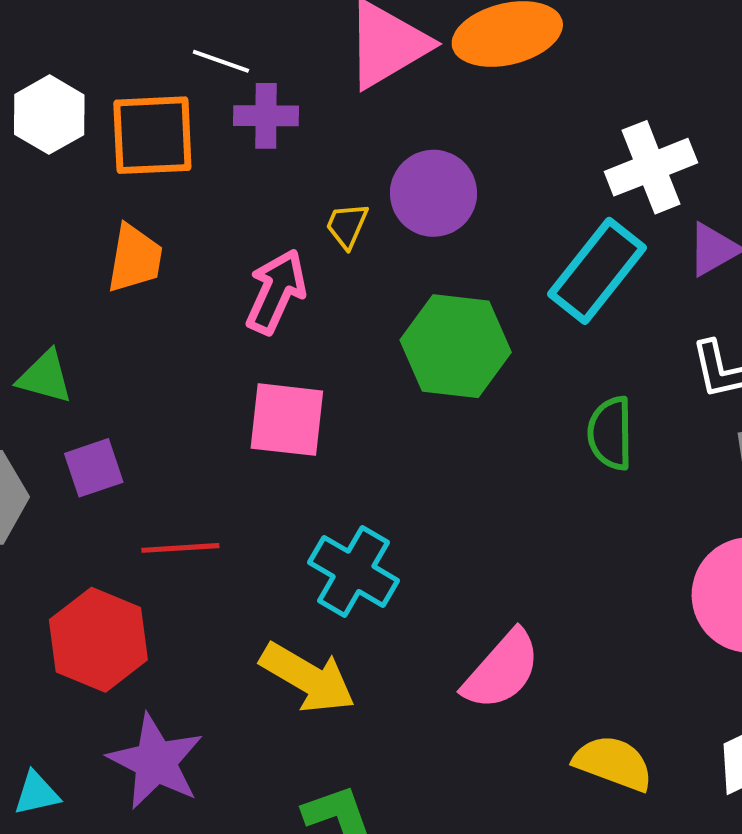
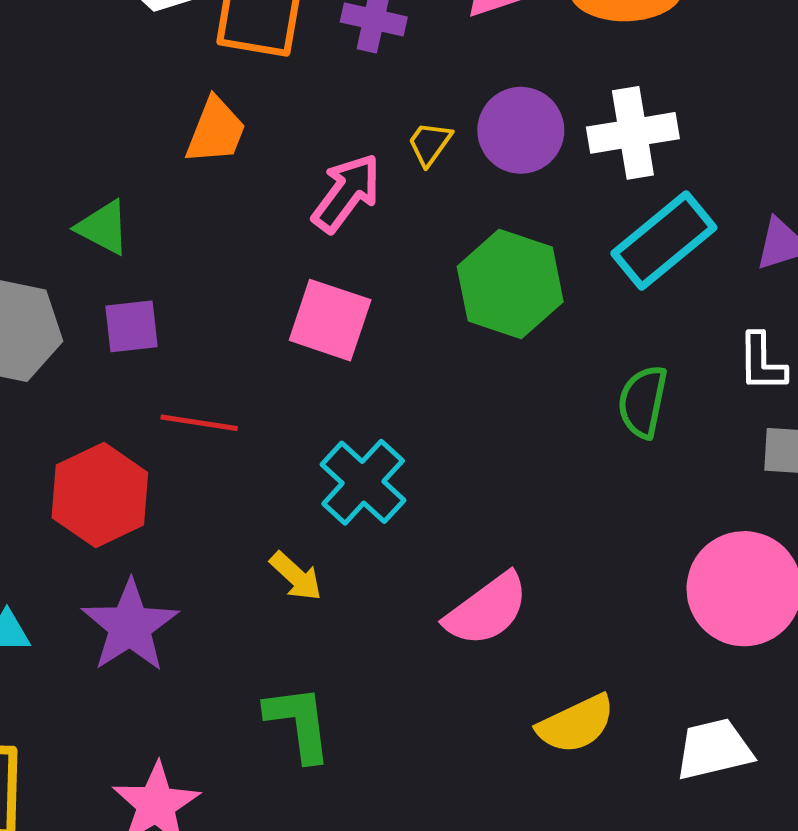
white cross: (651, 167) -> (633, 133), moved
yellow arrow: (308, 678) -> (296, 576), size x0.6
yellow semicircle: (613, 763) -> (576, 724), turned 122

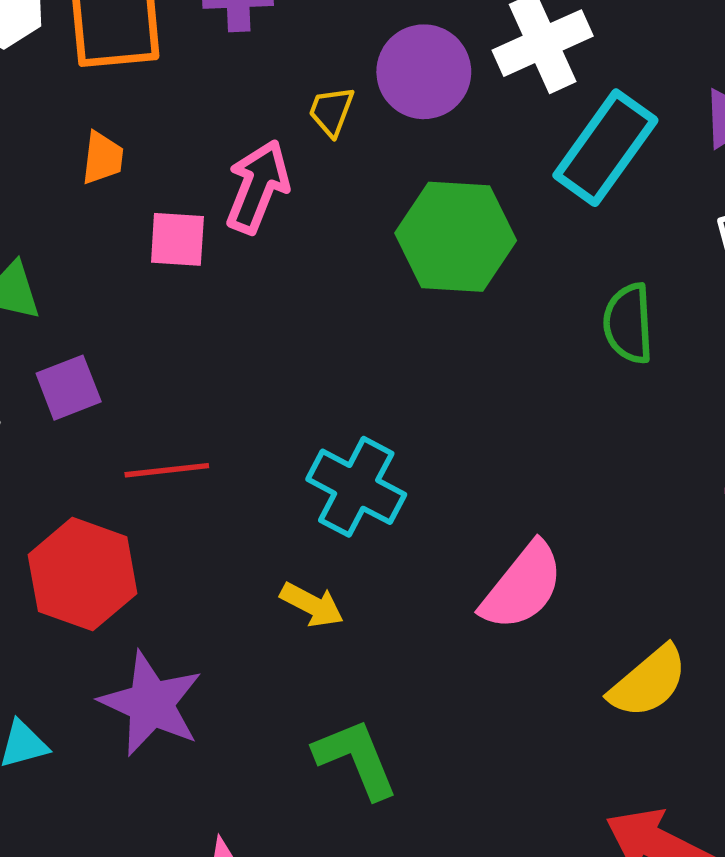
orange trapezoid: (216, 131) -> (103, 158), size x0.7
pink square: (330, 320) -> (177, 239), moved, size x0.7

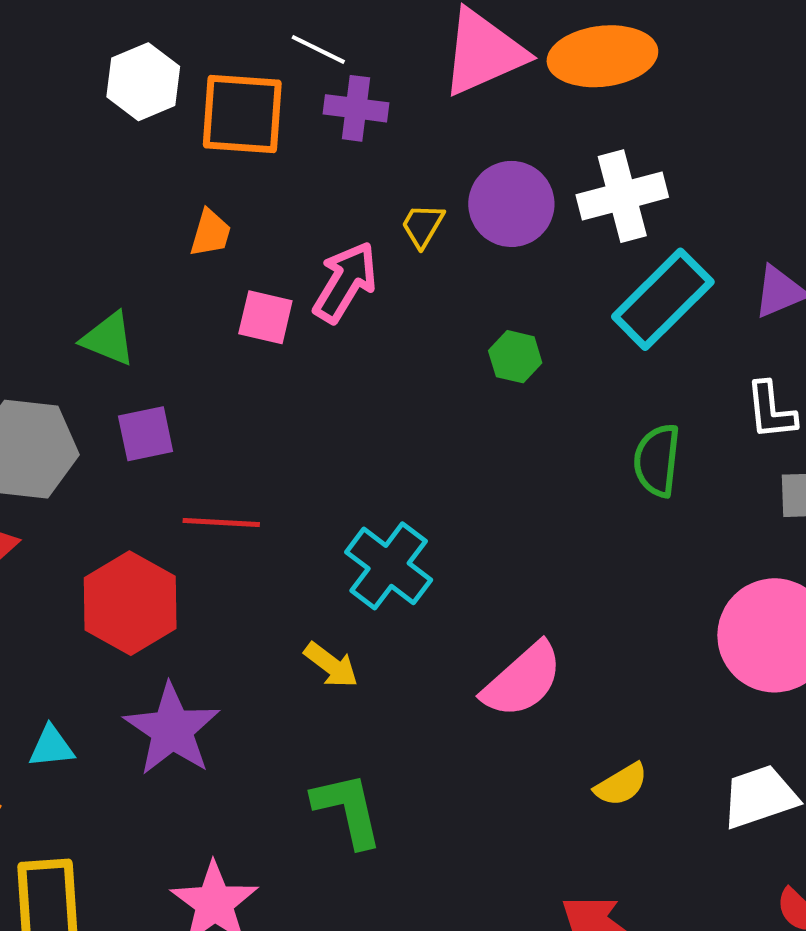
green hexagon: (456, 237) -> (515, 357), size x0.5
yellow semicircle: (648, 682) -> (621, 785), size x0.7

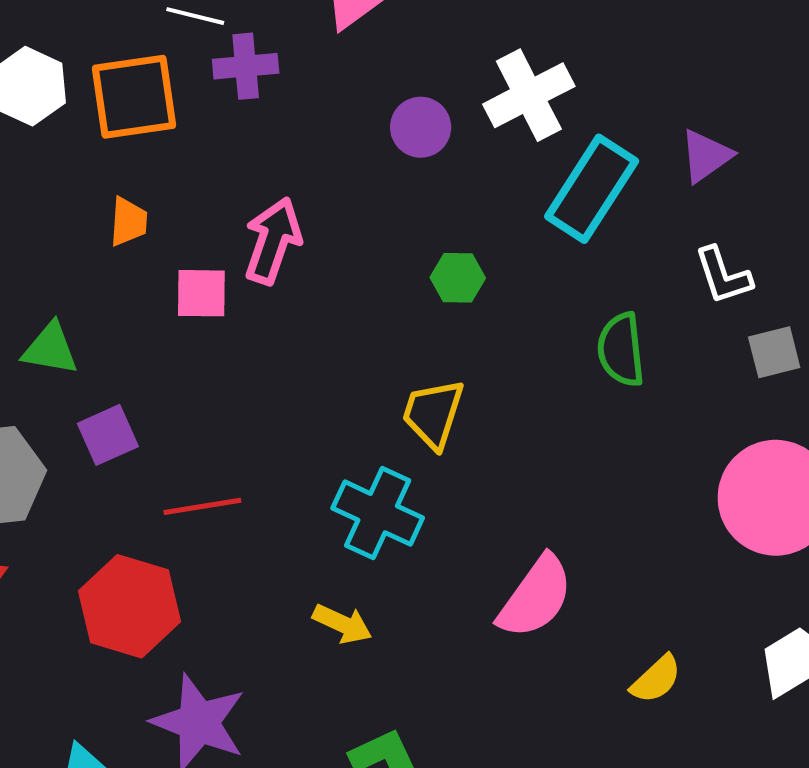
purple circle: (511, 204) -> (421, 127), size x0.7
yellow trapezoid: (423, 226) -> (433, 414), moved, size x1.5

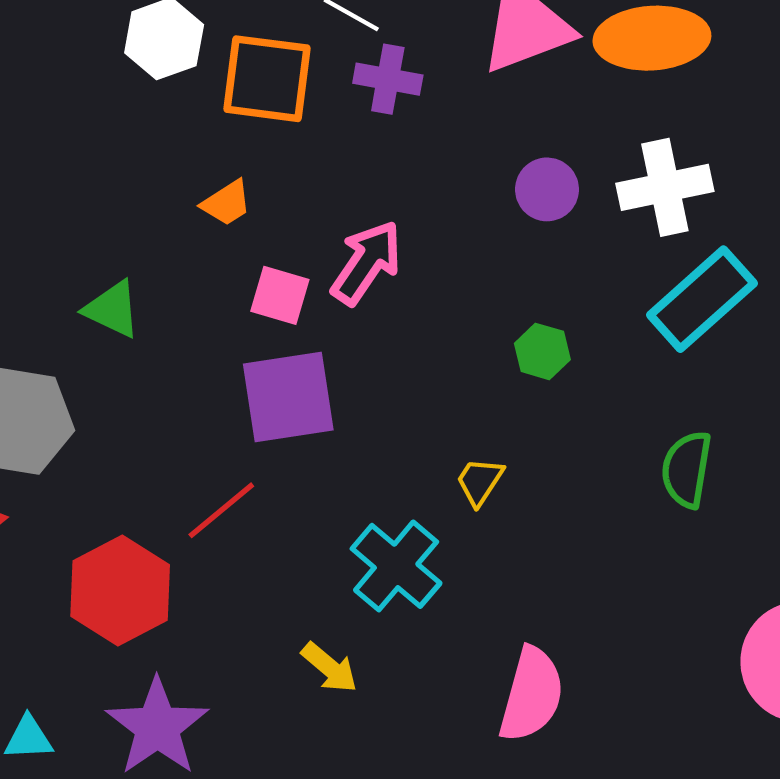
orange trapezoid: (128, 222) -> (226, 203), turned 38
yellow trapezoid: (433, 414) -> (480, 481), size x0.7
purple square: (108, 435) -> (288, 397), moved, size x1.6
red line: (202, 506) -> (221, 510), turned -46
pink semicircle: (535, 597) -> (531, 695), turned -36

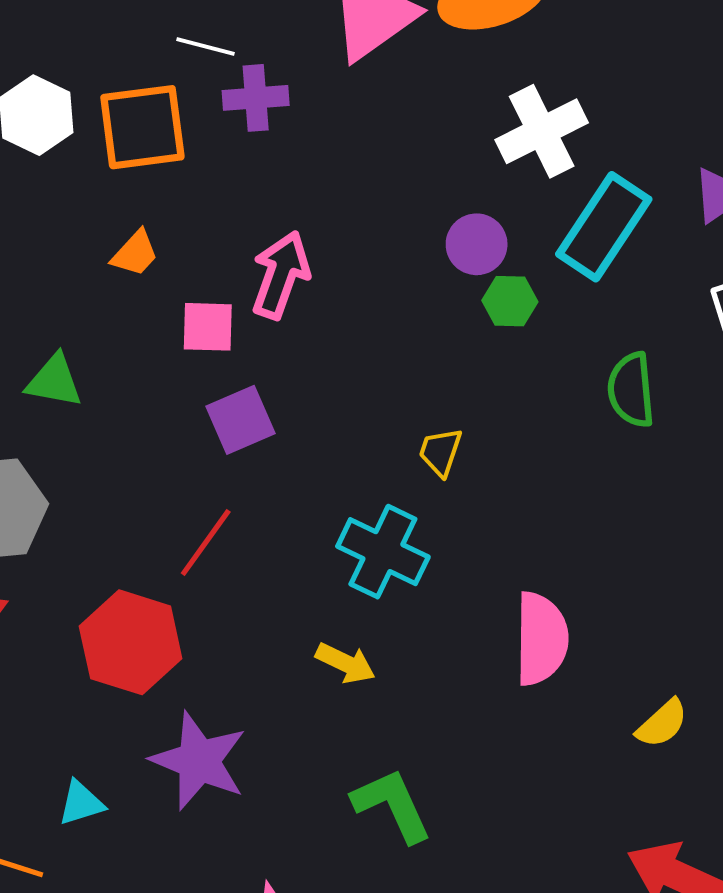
purple circle: (547, 189) -> (477, 244), moved
green hexagon: (542, 351) -> (510, 301), moved
purple square: (288, 397) -> (240, 420), size x0.7

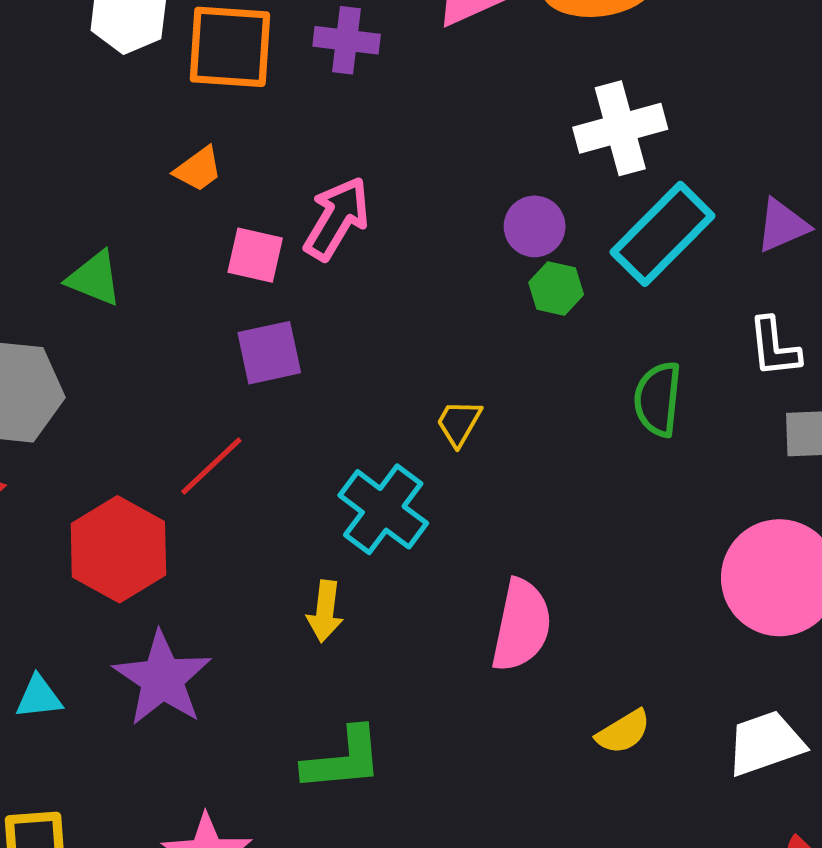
yellow arrow: (346, 663) -> (325, 611), turned 60
green L-shape: (392, 805) -> (343, 759), turned 98

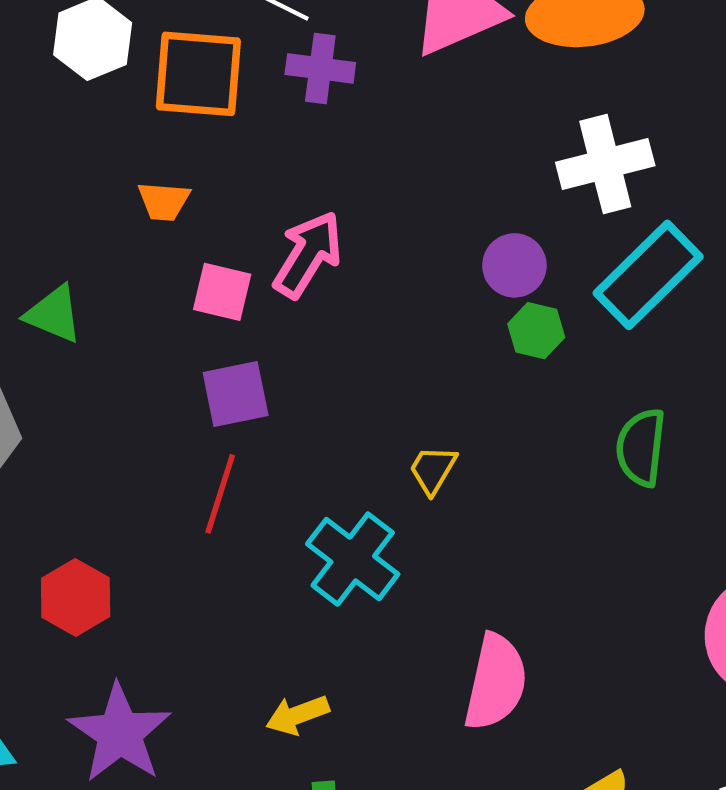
orange trapezoid: (198, 169) -> (164, 201), turned 40
red line: (211, 466) -> (220, 494), moved, turned -30
red hexagon: (118, 549) -> (76, 597), size x0.7
yellow arrow: (325, 611) -> (297, 715), moved, turned 62

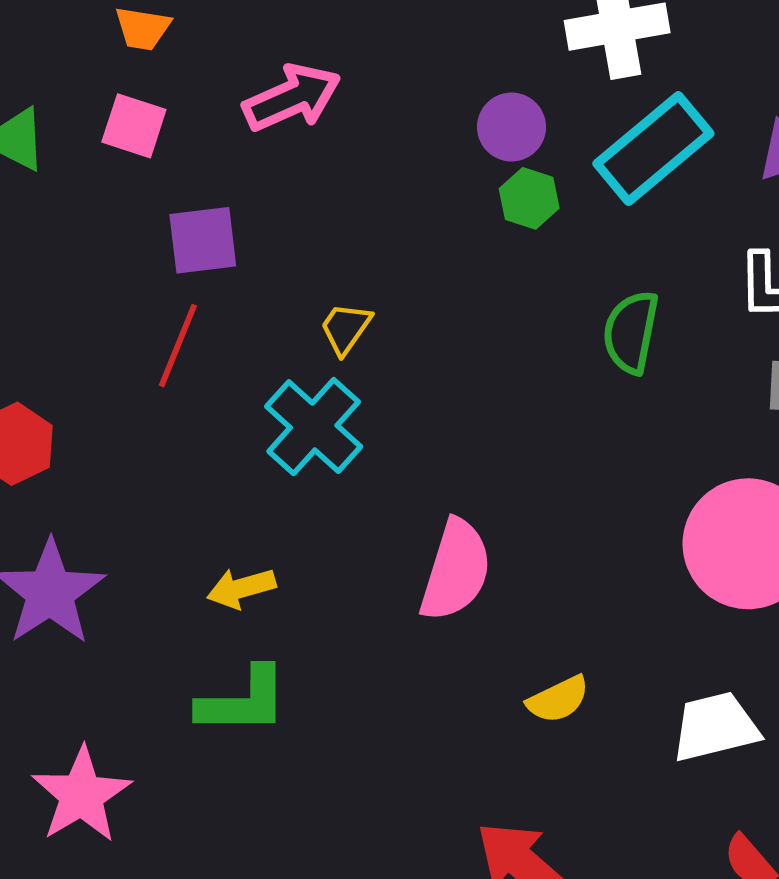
pink arrow: (308, 255) -> (292, 98), turned 30
pink square: (222, 292) -> (134, 126), moved
yellow trapezoid: (433, 470) -> (346, 328), moved

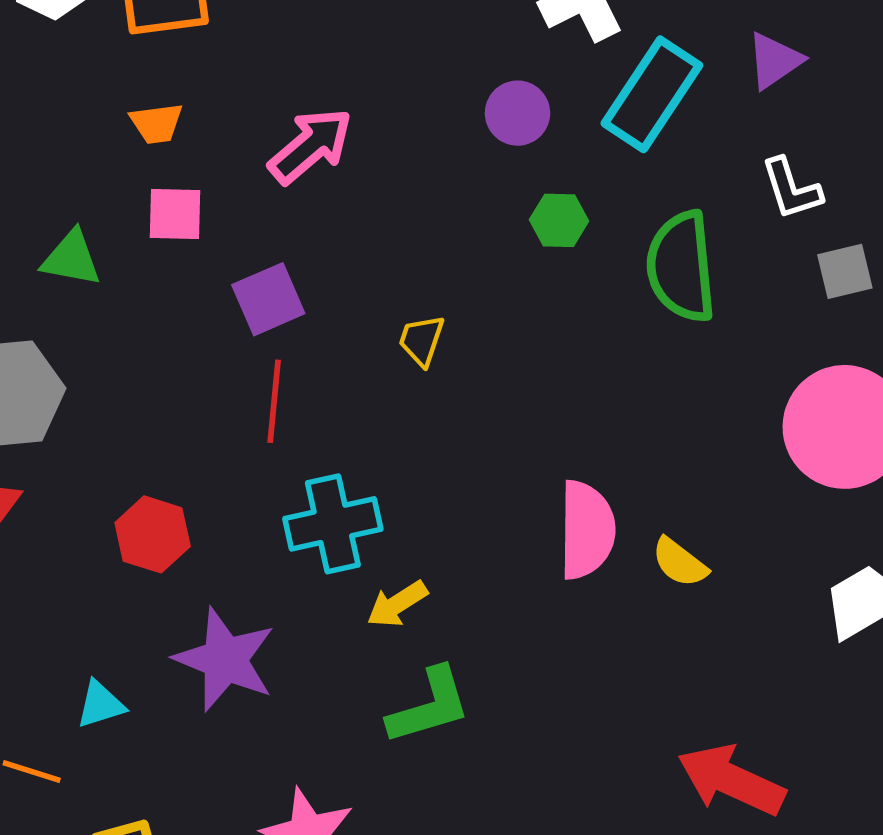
green hexagon: (529, 198) -> (559, 220), moved
green semicircle: (631, 332) -> (681, 267), size x1.4
cyan cross: (314, 427) -> (333, 524), moved, turned -38
yellow semicircle: (558, 699) -> (680, 563), moved, turned 80

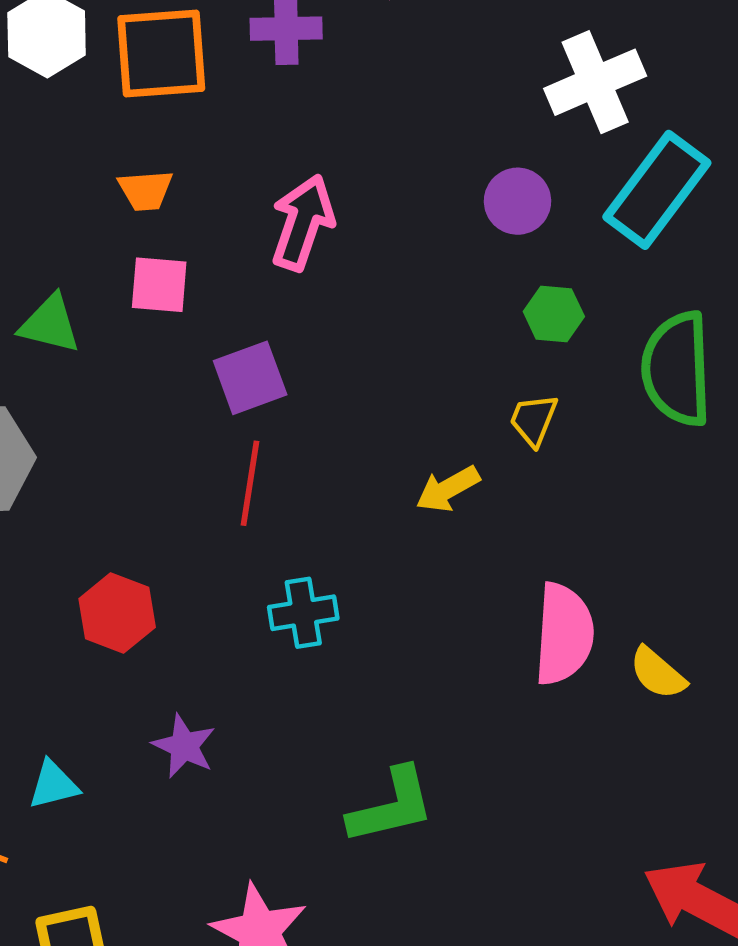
pink arrow: (311, 146) -> (303, 223), turned -34
yellow trapezoid: (422, 340) -> (534, 420), moved
cyan cross: (333, 524) -> (303, 613), size x0.7
yellow arrow: (397, 604) -> (448, 489), moved
purple star: (225, 660) -> (184, 746), size x0.6

